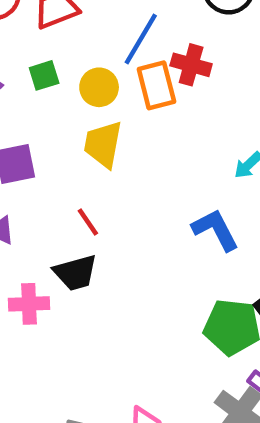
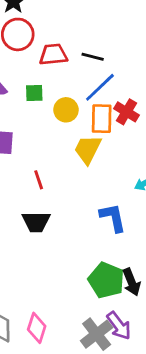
yellow trapezoid: (103, 144) -> (88, 149), moved
red line: (88, 222) -> (39, 180), moved
black trapezoid: (75, 273) -> (36, 222), moved

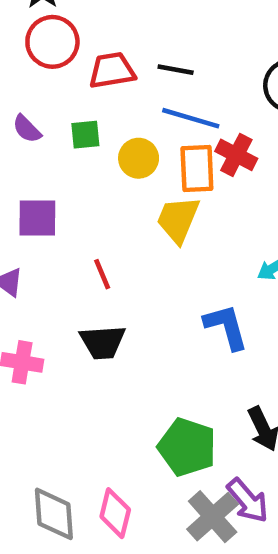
blue line: (100, 87) -> (191, 118), turned 64
green pentagon: (106, 280) -> (187, 447), moved

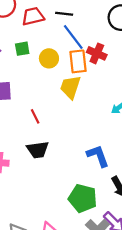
blue line: (191, 118) -> (73, 37), turned 40
blue L-shape: (226, 327) -> (98, 156), moved

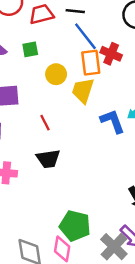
yellow circle: (49, 58) -> (56, 74), moved
blue L-shape: (98, 156) -> (113, 121), moved
green pentagon: (83, 198) -> (75, 226), moved

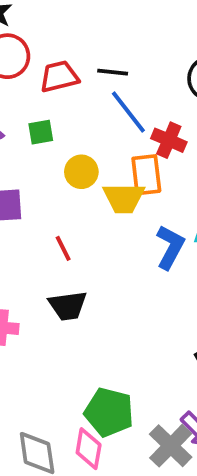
orange rectangle: (91, 63) -> (146, 175), moved
yellow trapezoid: (83, 91) -> (124, 198), turned -108
blue L-shape: (113, 121) -> (170, 247), turned 48

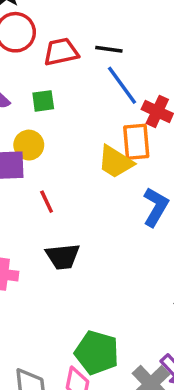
yellow circle: (81, 172) -> (29, 145), moved
yellow trapezoid: (124, 198) -> (115, 162), turned 30
red line: (63, 248) -> (47, 202), moved

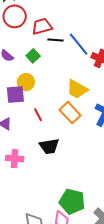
black line: (109, 49) -> (55, 40), moved
green square: (43, 101) -> (33, 56), turned -32
orange rectangle: (136, 142) -> (70, 113), moved, turned -35

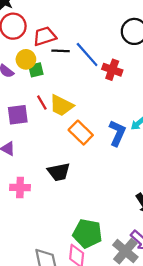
green square: (33, 56) -> (36, 70), turned 32
yellow circle: (26, 82) -> (26, 59), moved
yellow trapezoid: (77, 89) -> (61, 106), moved
red line: (38, 115) -> (42, 103), moved

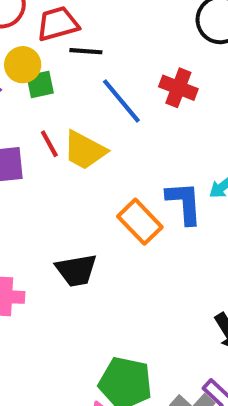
blue line: (87, 55) -> (121, 101), moved
orange rectangle: (81, 133) -> (140, 222), moved
blue L-shape: (117, 133) -> (184, 203), turned -30

